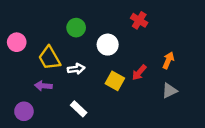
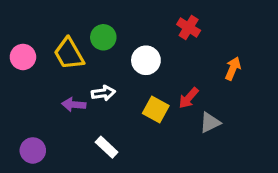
yellow trapezoid: (49, 58) -> (69, 54), moved
orange arrow: (168, 60) -> (233, 68), moved
purple arrow: (43, 86) -> (74, 105), moved
gray triangle: (169, 91) -> (210, 123), moved

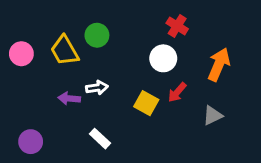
white circle: (146, 60) -> (163, 58), moved
orange arrow: (233, 68) -> (219, 65), size x1.5
gray triangle: (210, 123) -> (213, 115), moved

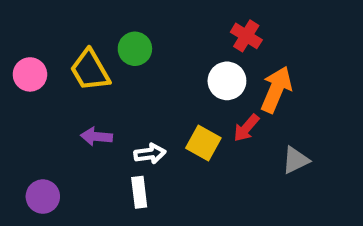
orange arrow: (219, 65) -> (276, 89), moved
white arrow: (97, 88) -> (150, 154), moved
white rectangle: (100, 139) -> (139, 192), turned 40

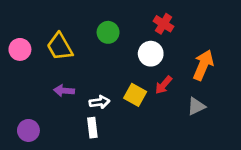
green circle: (135, 49) -> (108, 32), moved
orange arrow: (276, 89) -> (203, 65), moved

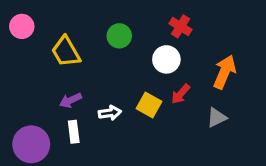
pink circle: (20, 49) -> (22, 26), moved
purple arrow: (64, 91) -> (71, 100), turned -30
white rectangle: (92, 128) -> (74, 132), moved
purple circle: (28, 130) -> (31, 144), size x1.5

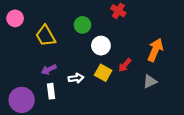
red cross: (181, 26) -> (118, 11), moved
white circle: (166, 59) -> (101, 46), moved

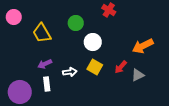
orange arrow: (155, 50) -> (143, 46), turned -140
red arrow: (125, 65) -> (121, 67), moved

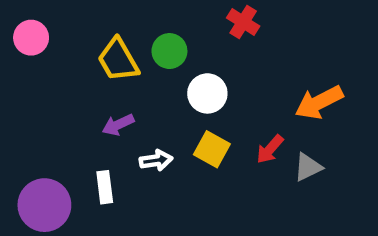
yellow trapezoid: (42, 33) -> (118, 60), moved
purple arrow: (45, 64) -> (118, 125), moved

